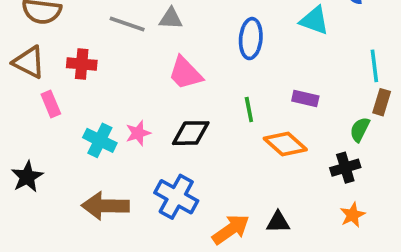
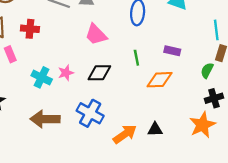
orange diamond: (285, 144) -> (160, 80), turned -44
black cross: (345, 168) -> (214, 98), moved
orange star: (353, 215) -> (202, 125), size x1.6

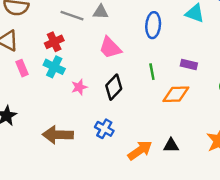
red cross: (30, 29) -> (54, 42), moved, turned -30
black diamond: (99, 73) -> (114, 87), turned -45
cyan cross: (42, 77) -> (54, 67), moved
blue cross: (90, 113) -> (104, 129), size x0.7

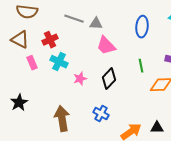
gray triangle: (101, 12) -> (96, 24), moved
red cross: (54, 42) -> (50, 40), moved
brown arrow: (58, 135) -> (62, 119), turned 80

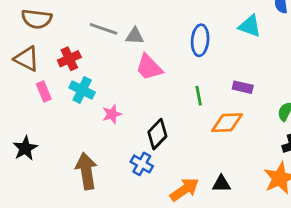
black diamond: (109, 79) -> (157, 134), moved

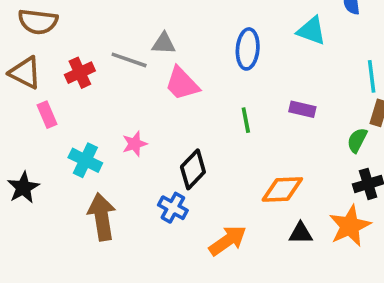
gray line: (103, 29) -> (129, 60), moved
cyan cross: (82, 90) -> (85, 160), moved
orange diamond: (227, 123) -> (282, 189), moved
black triangle: (221, 184) -> (301, 233), moved

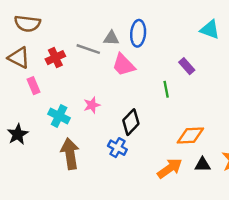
blue ellipse: (248, 49) -> (138, 33), moved
purple rectangle: (302, 109) -> (187, 66), moved, turned 35
orange arrow: (228, 241) -> (170, 168), moved

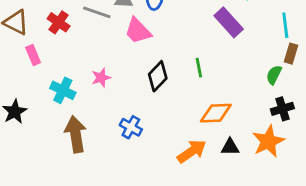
red cross: (55, 58) -> (59, 22), turned -30
purple rectangle: (187, 66) -> (229, 22), moved, size x1.5
green line: (166, 89) -> (199, 68), moved
black diamond: (131, 122) -> (158, 76), moved

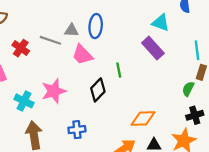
green line: (199, 68) -> (119, 70), moved
pink star: (101, 78) -> (54, 91), size x1.6
blue cross: (131, 127) -> (77, 130), turned -35

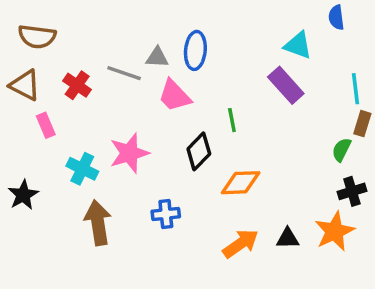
orange diamond: (143, 119) -> (241, 183), moved

